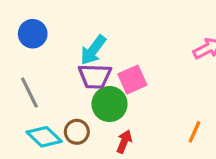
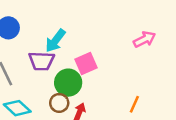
purple trapezoid: (95, 76) -> (41, 61), moved
brown circle: (77, 132) -> (59, 103), moved

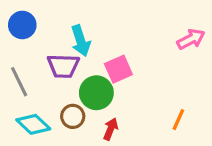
cyan arrow: (55, 41) -> (81, 41), turned -55
brown circle: (59, 103) -> (73, 116), moved

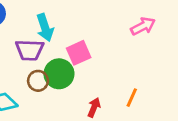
brown circle: (73, 116) -> (38, 81), moved
red arrow: (111, 129) -> (94, 107), moved

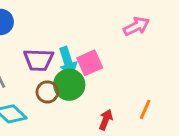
pink arrow: (143, 26) -> (136, 26), moved
cyan arrow: (45, 28) -> (68, 61), moved

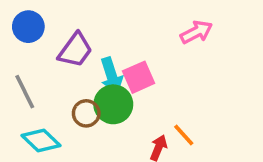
purple trapezoid: (39, 60) -> (75, 50), moved, turned -56
orange line: (145, 109) -> (184, 135), moved, turned -66

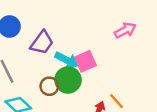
cyan arrow: (111, 75) -> (67, 60), turned -45

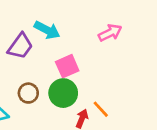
cyan arrow: (67, 60) -> (47, 30), moved
green circle: (68, 80) -> (63, 93), moved

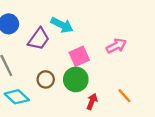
pink arrow: (110, 33) -> (116, 46), moved
orange line: (101, 109) -> (124, 96), moved

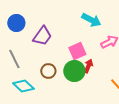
cyan arrow: (62, 25) -> (91, 20), moved
red arrow: (92, 101) -> (88, 66), moved

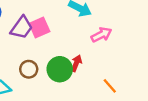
pink square: (77, 51) -> (39, 28), moved

